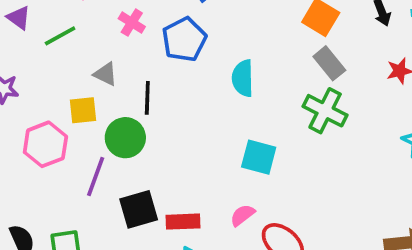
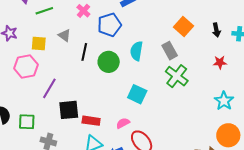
gray rectangle: (329, 63) -> (170, 51), moved
yellow square: (83, 110) -> (39, 43), moved
green circle: (125, 138) -> (109, 62), moved

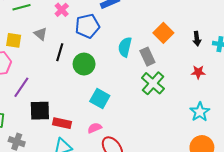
cyan semicircle: (136, 51) -> (125, 47), moved
cyan square: (137, 94) -> (100, 99), moved

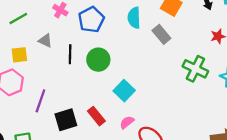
cyan semicircle: (125, 47) -> (134, 18), moved
green cross: (153, 83) -> (195, 69), moved
cyan square: (100, 99) -> (124, 91), turned 30
red rectangle: (62, 123) -> (96, 116), moved, turned 54

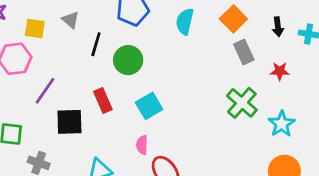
gray rectangle: (161, 34) -> (244, 52), moved
red rectangle: (96, 116) -> (103, 101), moved
pink semicircle: (127, 122) -> (142, 145), turned -64

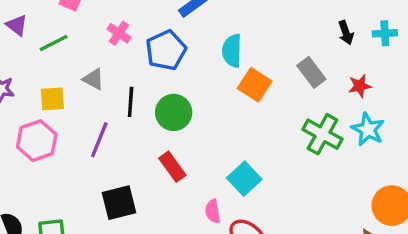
orange square: (233, 19) -> (255, 85), moved
purple line: (45, 91) -> (99, 140), moved
red rectangle: (103, 101) -> (172, 167), moved
cyan square: (149, 106) -> (244, 179), moved
cyan star: (282, 124) -> (368, 129), moved

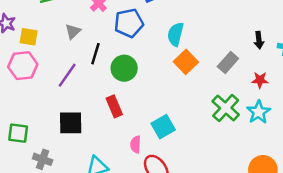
gray rectangle: (311, 72) -> (228, 62), turned 65
gray triangle: (93, 79) -> (73, 31), turned 35
yellow square: (52, 99) -> (29, 37), moved

